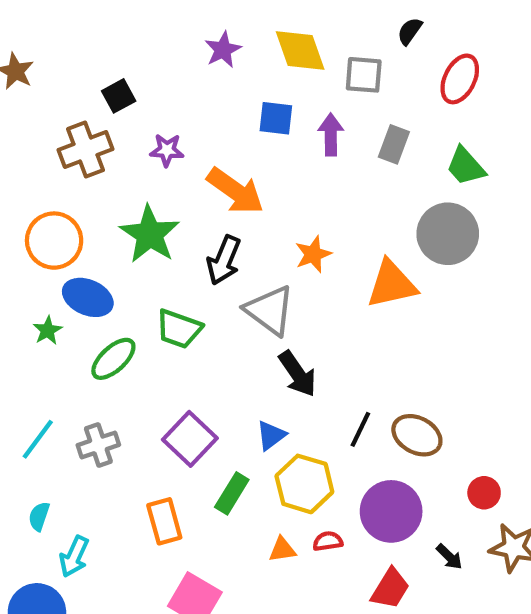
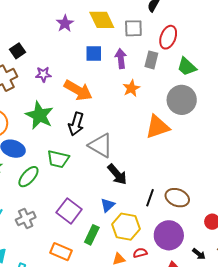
red ellipse: (460, 79) -> (168, 37), moved
orange star: (313, 254) -> (131, 88), moved
orange rectangle: (164, 521) -> (61, 252), turned -45

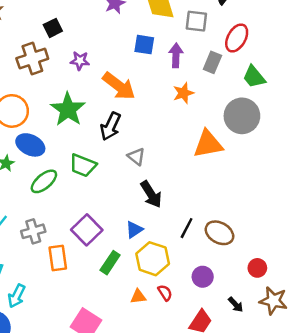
gray triangle: (101, 146) -> (136, 157), size x0.6
purple circle: (169, 235) -> (203, 277), size x0.6
orange rectangle: (61, 252) -> (58, 258), moved, turned 50
red semicircle: (140, 253) -> (165, 293), turned 64

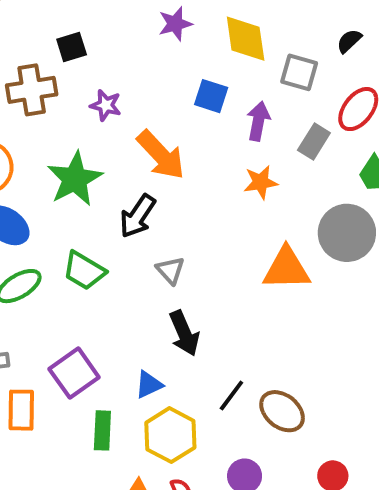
green rectangle: (110, 263) -> (102, 430), turned -40

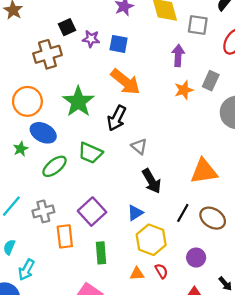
blue square: (211, 96) -> (119, 44), moved
purple star: (106, 105) -> (91, 39), moved
gray rectangle: (314, 141) -> (211, 81), moved
orange triangle: (286, 269) -> (204, 171), moved
green rectangle: (102, 430) -> (101, 253), moved

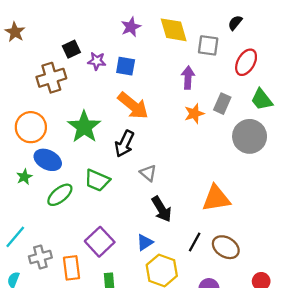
gray cross: (43, 211) -> (40, 257), moved

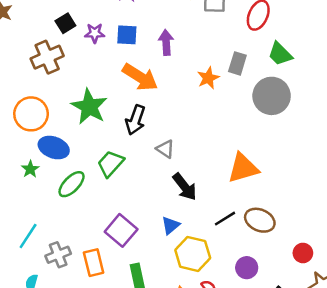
purple arrow: (188, 78) -> (166, 42), moved
green trapezoid: (97, 180) -> (110, 164), turned 116
black line: (195, 242) -> (225, 219), turned 36

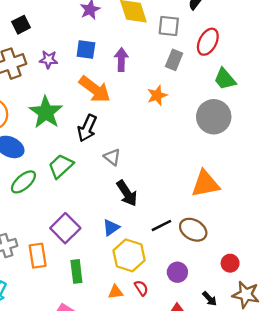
black square: (65, 23) -> (21, 25), moved
purple star: (95, 33) -> (49, 59), moved
gray rectangle: (237, 63) -> (174, 60), moved
orange triangle: (243, 168) -> (205, 184), moved

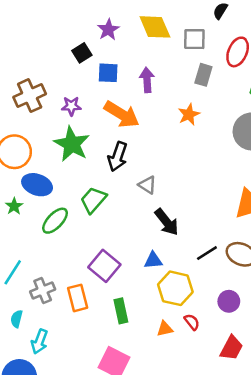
black square: (21, 25) -> (82, 53), moved
purple star: (49, 59) -> (71, 106), moved
blue triangle: (111, 227) -> (153, 260), turned 36

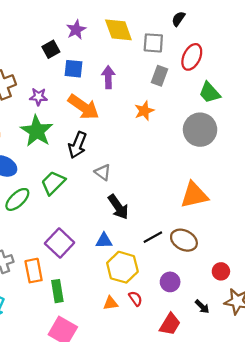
green rectangle: (121, 311) -> (57, 291), moved

